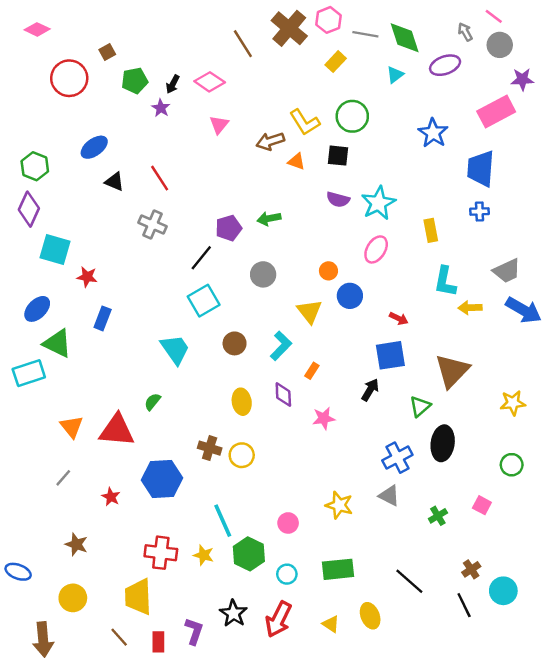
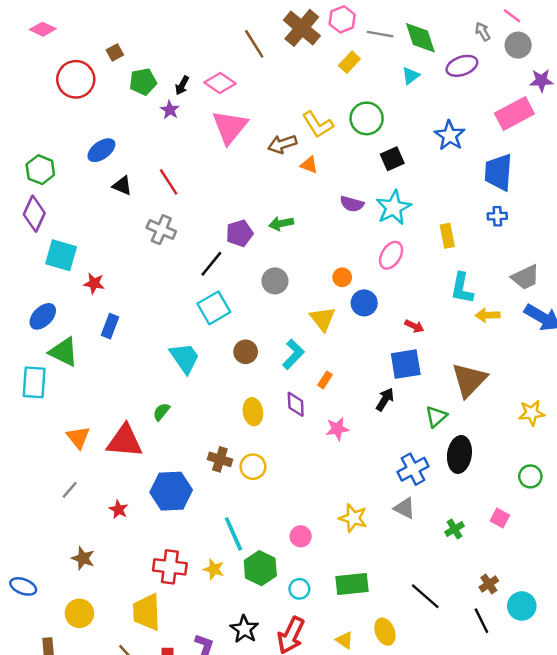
pink triangle: (219, 125) -> (230, 127), size x1.8
black square: (338, 156) -> (392, 159), moved, turned -30
cyan rectangle: (29, 373) -> (34, 382), turned -68

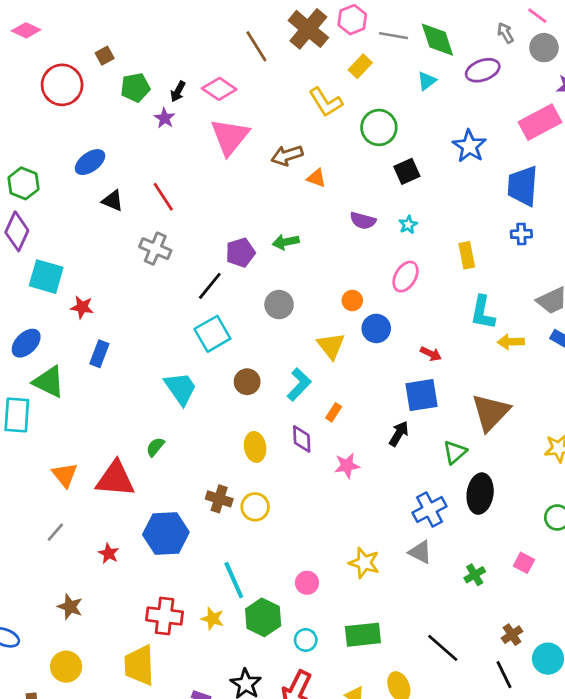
yellow L-shape: (318, 125) -> (326, 102), moved
cyan star: (393, 208) -> (408, 225), size x0.5

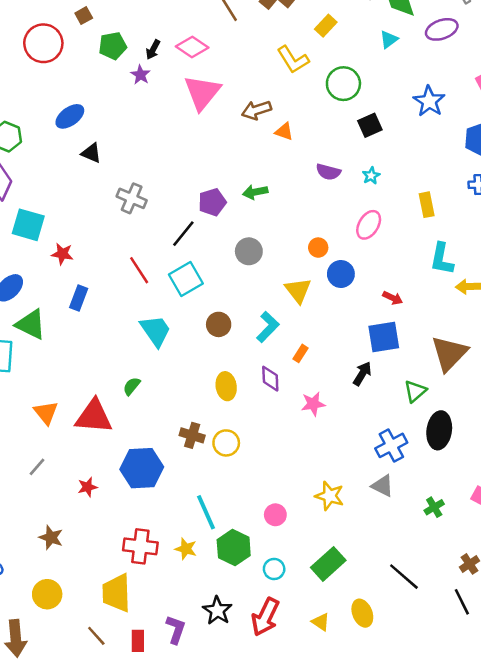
red line: (163, 197) -> (139, 270), moved
red star: (109, 553) -> (87, 487), turned 30
green rectangle: (363, 635) -> (328, 564), turned -36

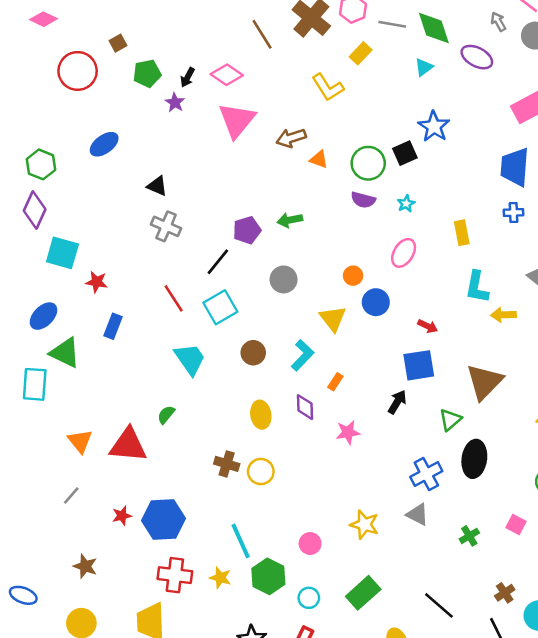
purple ellipse: (442, 29) -> (477, 57), turned 48
green circle: (343, 84) -> (368, 163), moved
blue star: (429, 101) -> (434, 127), moved
black triangle: (91, 153) -> (157, 186), moved
blue hexagon: (142, 468) -> (164, 520), moved

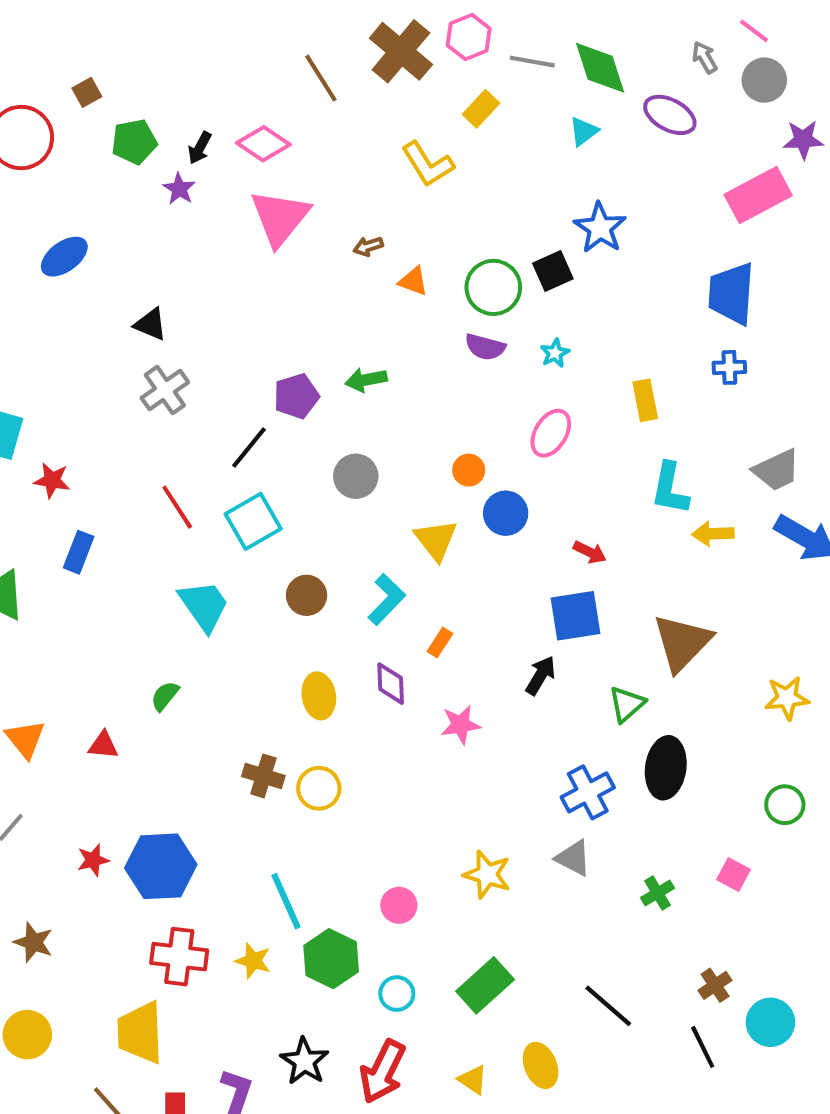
brown arrow: (291, 138) -> (368, 246), size x0.6
gray cross: (166, 226) -> (165, 390), turned 32
red triangle: (128, 445) -> (103, 745), size x0.5

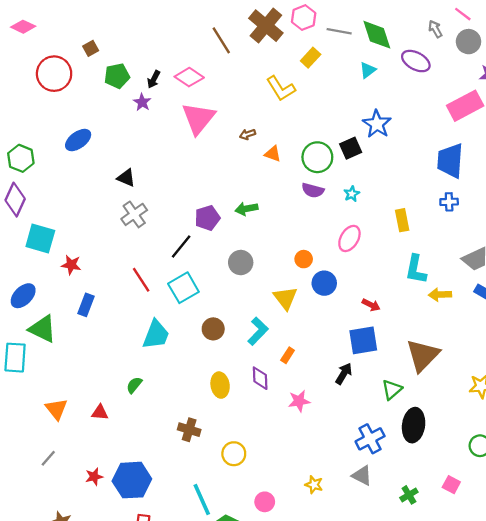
cyan trapezoid: (204, 606) -> (156, 335), turned 56
yellow circle: (319, 788) -> (234, 454), moved
yellow star: (487, 874) -> (314, 485), size x0.7

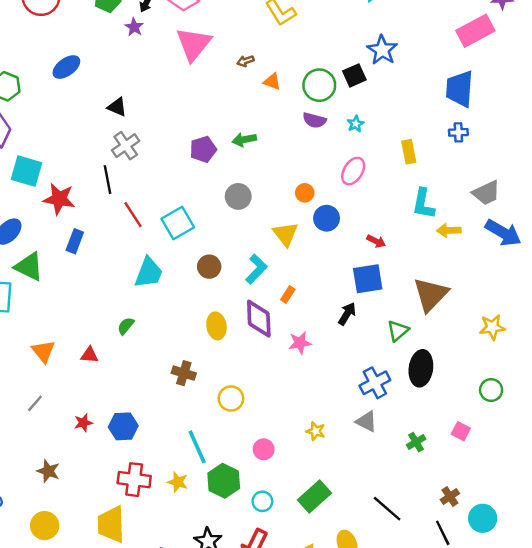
black line: (181, 246) -> (108, 180), moved, turned -50
red star: (71, 265) -> (59, 199), size x1.5
purple diamond: (260, 378) -> (259, 319), size x1.5
blue hexagon: (132, 480) -> (123, 426), size x0.7

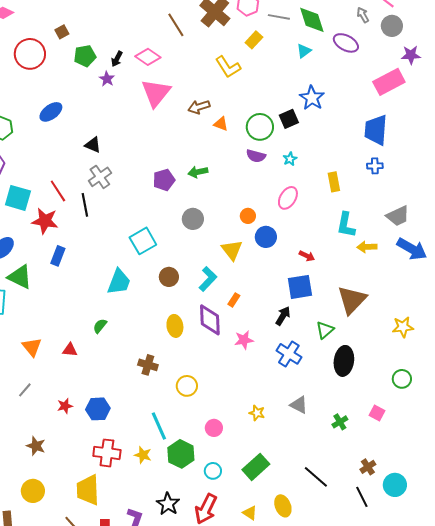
brown arrow: (245, 61) -> (199, 107), size x1.5
red line: (133, 215) -> (58, 191), moved
blue cross: (375, 383) -> (289, 354), moved, turned -30

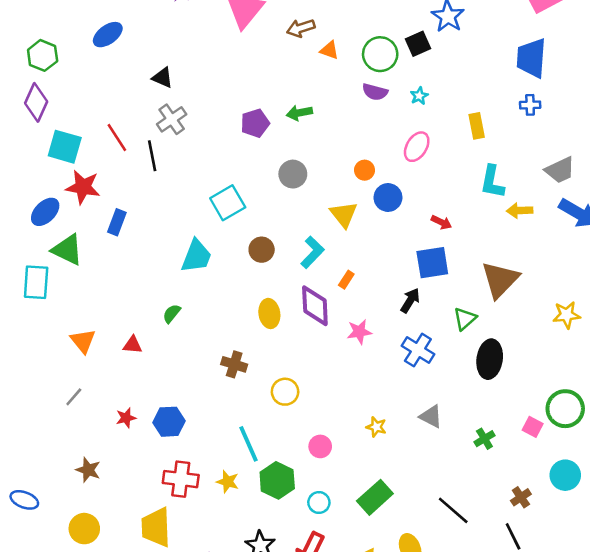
red star: (45, 221) -> (83, 187), moved
green circle: (402, 379) -> (565, 409), moved, size x1.5
cyan circle: (395, 485) -> (565, 475), moved

